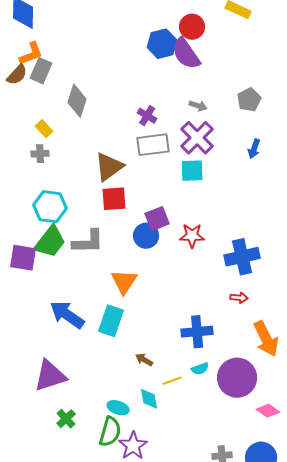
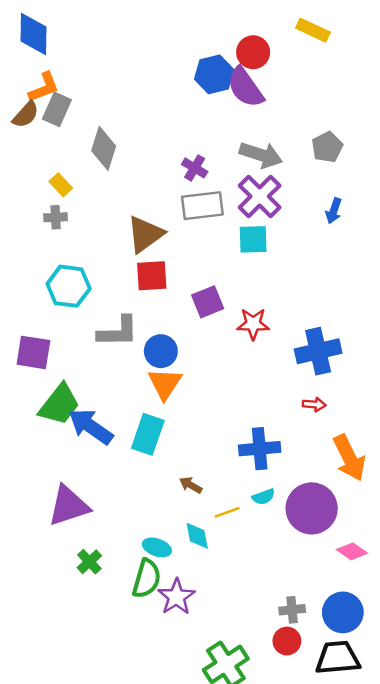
gray arrow: (198, 106) -> (261, 155), size x1.8
blue circle: (146, 236) -> (161, 351), moved
green trapezoid: (50, 242) -> (59, 404), moved

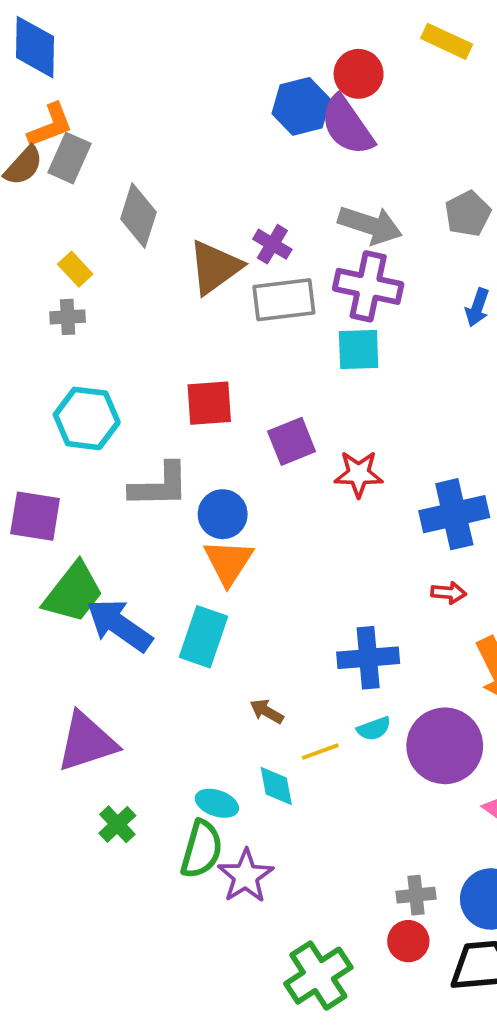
purple cross: (260, 196) -> (368, 286), turned -33
brown triangle: (145, 234) -> (215, 267), moved

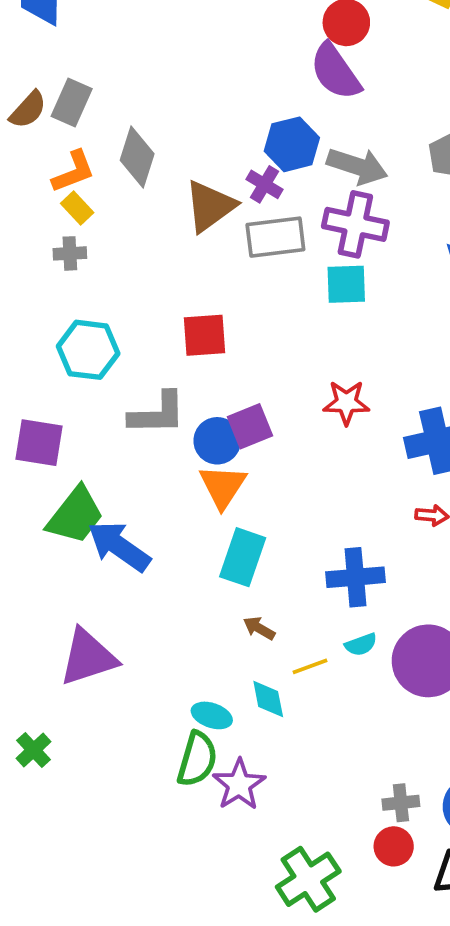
blue hexagon: (301, 106) -> (292, 144), moved
orange L-shape: (50, 126) -> (74, 172), moved
purple square: (292, 441) -> (250, 426), moved
cyan rectangle: (203, 637) -> (243, 557), moved
green cross: (117, 824) -> (34, 750), moved

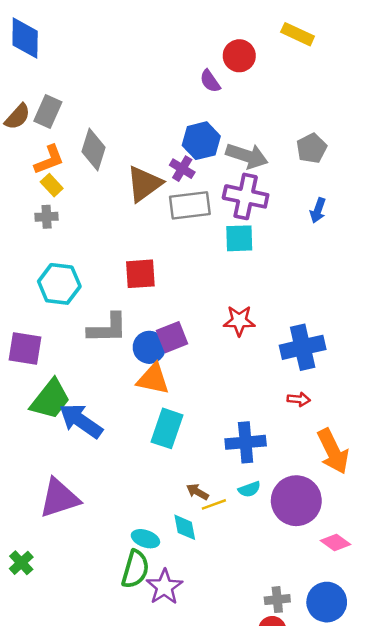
purple semicircle: (335, 72) -> (210, 81), moved, size x0.6
orange triangle: (223, 486) -> (153, 379), turned -51
brown arrow: (259, 628) -> (197, 492), moved

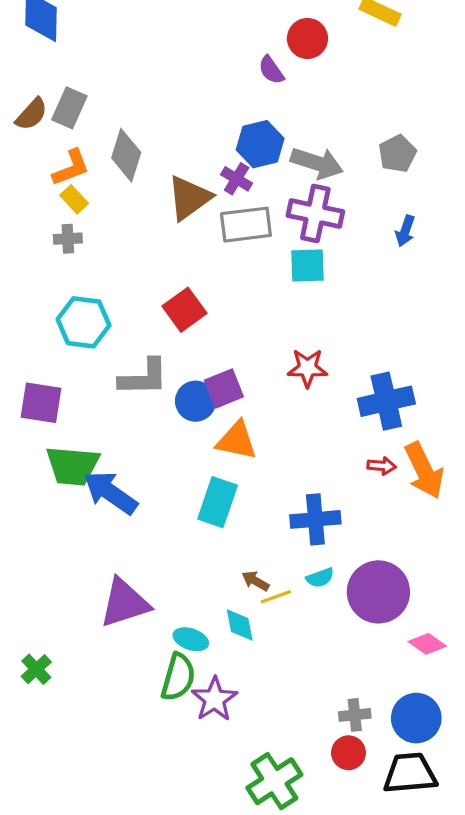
red square: (140, 274) -> (184, 310), turned -32
orange triangle: (153, 379) -> (237, 441), moved
green trapezoid: (50, 399) -> (73, 466), turned 57
orange arrow: (333, 451) -> (424, 471), moved
purple triangle: (59, 498) -> (125, 603), moved

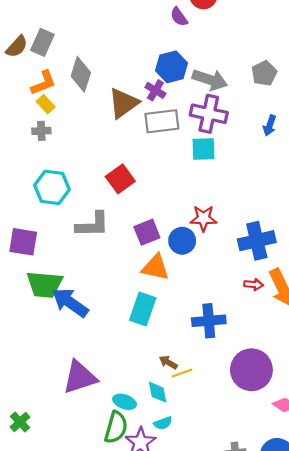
blue circle: (196, 401) -> (182, 241), moved
cyan semicircle: (320, 578) -> (163, 423), moved

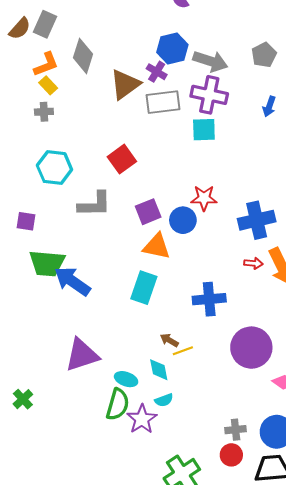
purple square: (23, 242) -> (26, 221), size x0.7

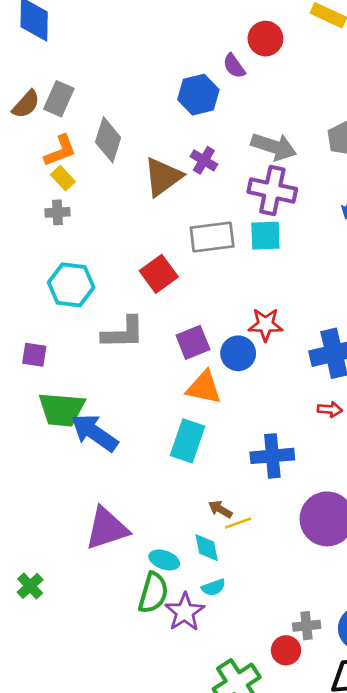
blue hexagon: (172, 49) -> (198, 95), moved
gray rectangle: (163, 102) -> (212, 237), moved
red circle: (231, 455) -> (286, 650), moved

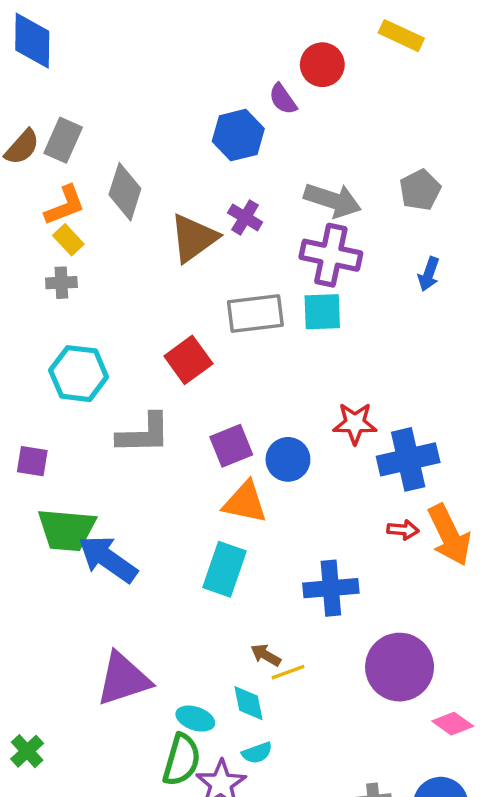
red star: (265, 325) -> (355, 423), moved

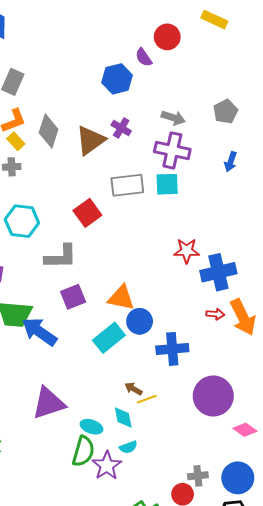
gray diamond: (125, 192) -> (49, 131), moved
gray arrow: (333, 200) -> (173, 118), size x0.7
purple square: (231, 446) -> (73, 297), moved
blue circle: (288, 459) -> (140, 321), moved
cyan rectangle: (224, 569) -> (109, 338), turned 32

